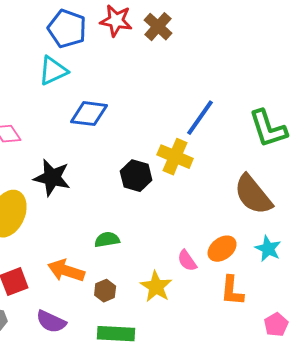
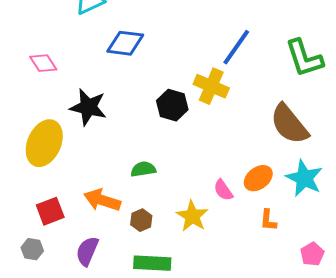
cyan star: (268, 249) -> (304, 178), size x1.4
orange L-shape: (232, 291) -> (268, 220), size x0.7
purple semicircle: (51, 322) -> (87, 251), turned 88

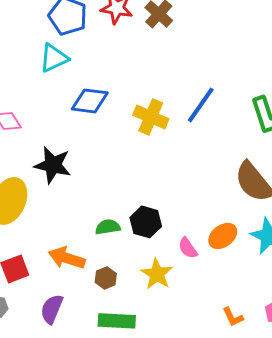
yellow cross: (211, 86) -> (151, 117), moved
black hexagon: (172, 105) -> (146, 222), moved
orange L-shape: (268, 220) -> (233, 317), moved, turned -30

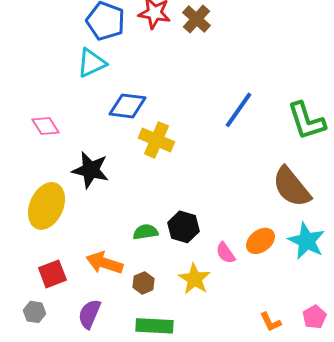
yellow cross: (151, 117) -> (156, 140), moved

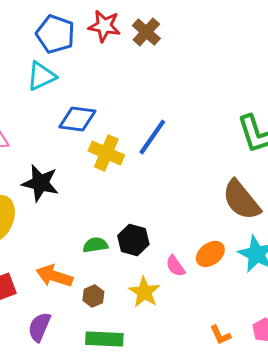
blue line: (238, 110) -> (152, 137), moved

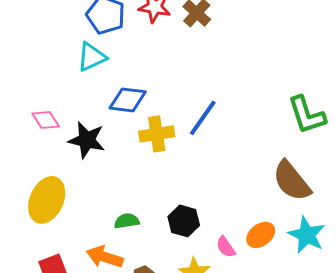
yellow cross: (106, 153) -> (157, 134), turned -32
black star: (40, 183) -> (87, 140), moved
green semicircle: (95, 245) -> (127, 221), moved

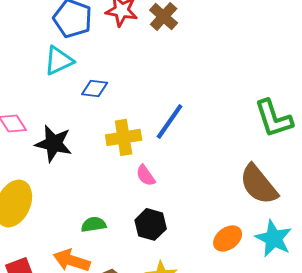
blue diamond: (128, 100) -> (95, 88), moved, size x0.7
pink semicircle: (226, 247) -> (146, 175), moved

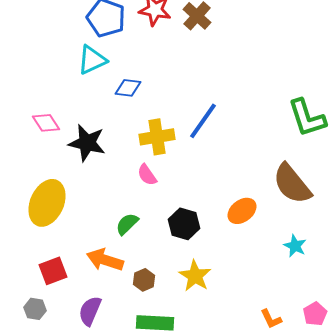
pink semicircle: (146, 175) -> (147, 175), moved
green semicircle: (94, 224) -> (127, 224), turned -35
orange ellipse: (228, 238) -> (242, 211), moved
cyan star: (274, 238) -> (295, 246), moved, size x0.6

